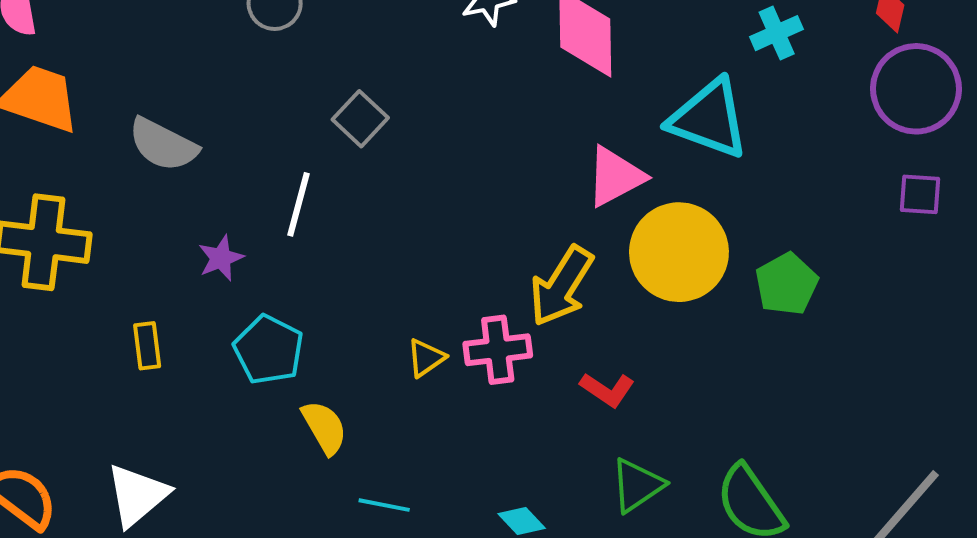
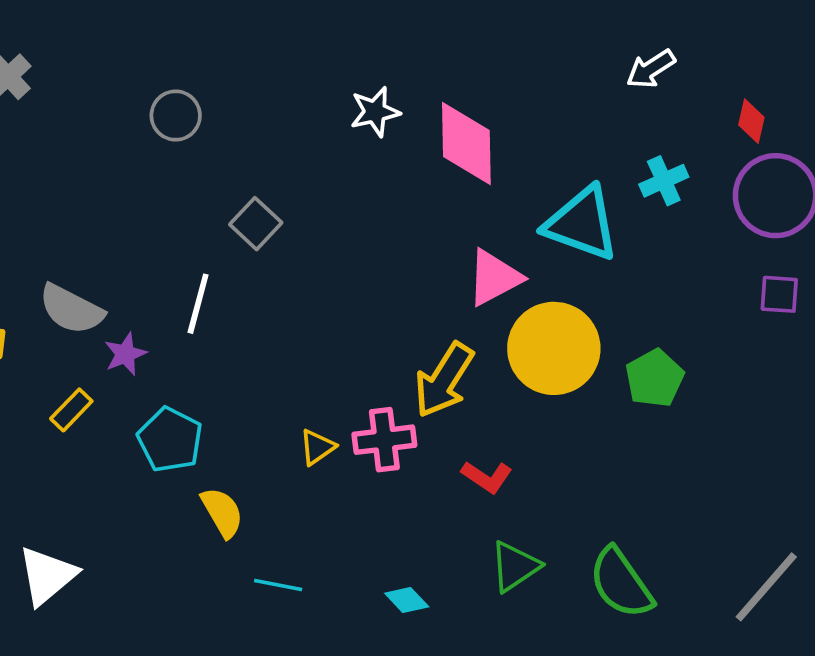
cyan cross: (777, 33) -> (664, 181), moved
gray semicircle: (163, 145) -> (71, 309), moved
yellow rectangle: (147, 346) -> (71, 410), moved, turned 51

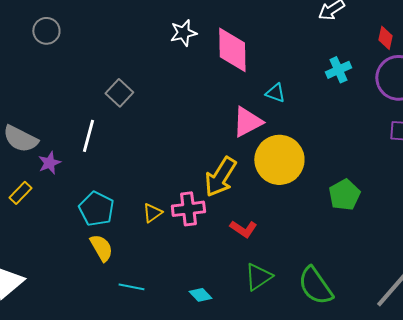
gray circle: (176, 116) -> (46, 31), moved
cyan triangle: (582, 224) -> (275, 93), moved, size x0.5
green pentagon: (654, 378) -> (344, 195), moved
cyan pentagon: (170, 440) -> (96, 209), moved

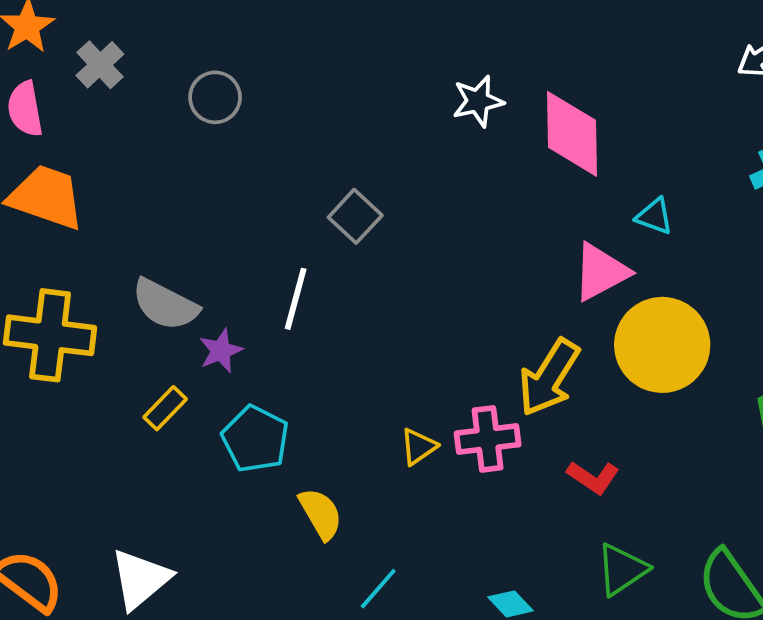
cyan pentagon: (96, 209) -> (255, 439), moved
cyan line: (131, 287) -> (378, 589), turned -60

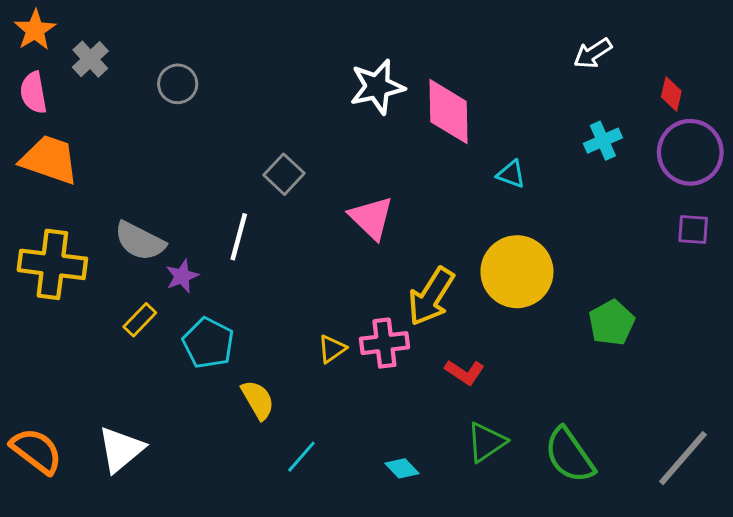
white star: (478, 101) -> (377, 87), size x1.4
pink triangle: (601, 272) -> (371, 218), moved, turned -48

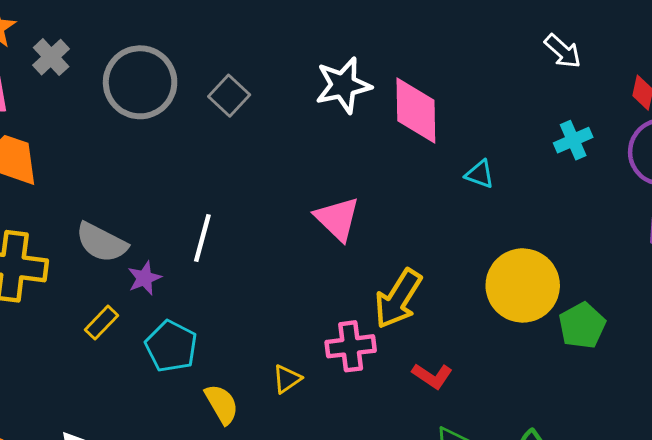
white arrow: (593, 53) -> (563, 51), turned -105
gray circle: (178, 84) -> (140, 82), size x1.8
gray square: (284, 174) -> (229, 96), moved
yellow circle: (517, 272) -> (523, 285), moved
yellow triangle: (332, 349) -> (287, 379), moved

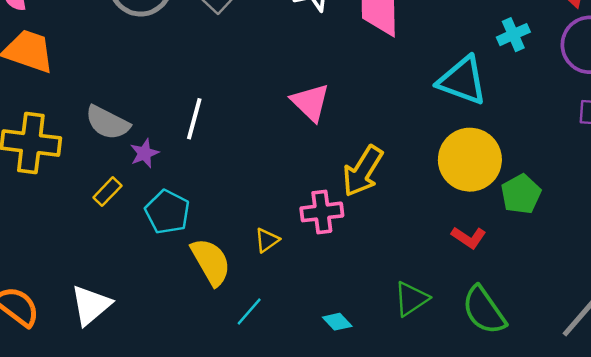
cyan triangle: (480, 174) -> (462, 81), moved, size x2.0
red L-shape: (432, 376) -> (469, 237), moved
yellow semicircle: (222, 404) -> (211, 262), size x1.4

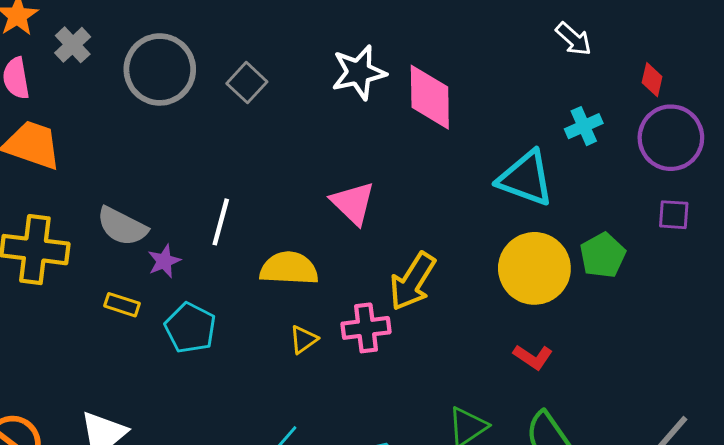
yellow rectangle: (107, 192) -> (122, 305), turned 64
green pentagon: (521, 194) -> (603, 255), moved
yellow triangle: (267, 240) -> (304, 340), moved
yellow semicircle: (211, 262) -> (289, 268), moved, turned -57

